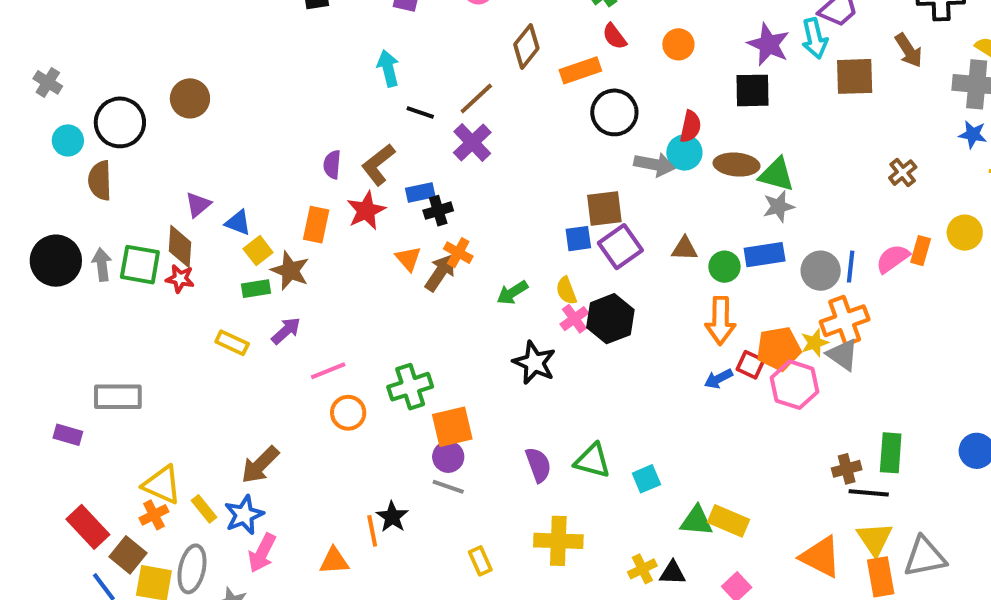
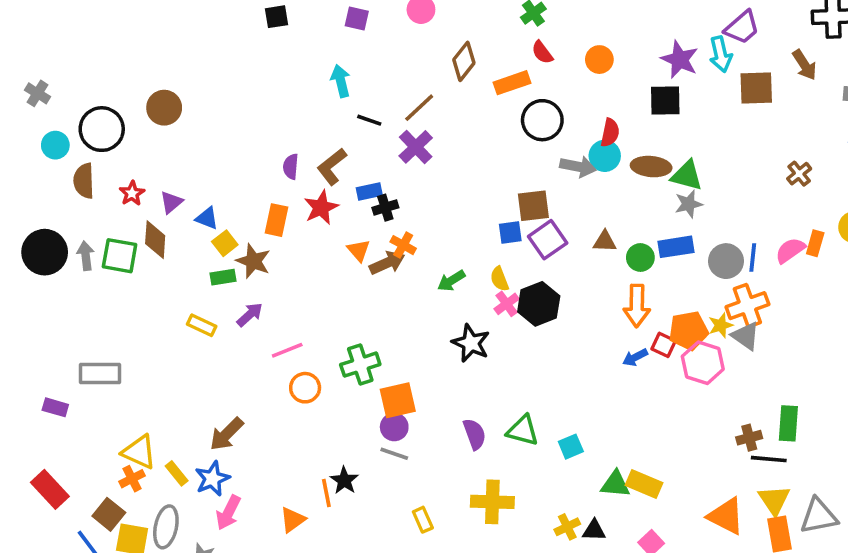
brown arrow: (440, 273) -> (387, 263), turned 32
red star: (180, 279) -> (132, 193), moved, turned 30
red rectangle: (88, 527) -> (50, 489), moved
orange triangle: (334, 561) -> (293, 520), turned -32

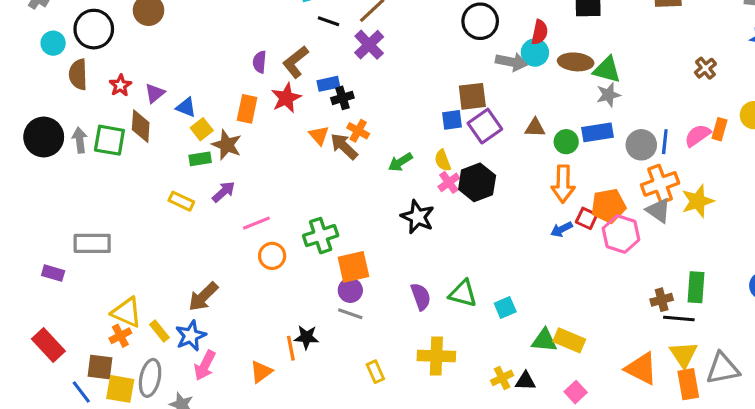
brown arrow: (387, 263) -> (344, 146), turned -112
yellow star: (721, 325) -> (698, 201), moved, size x1.5
black star: (344, 480) -> (307, 337), turned -30
brown square: (109, 514) -> (100, 367), turned -32

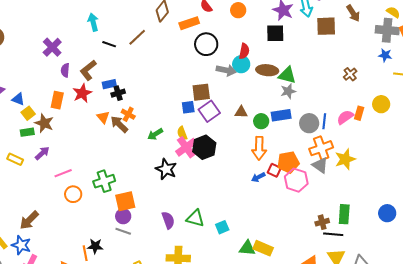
purple cross: (369, 45) -> (52, 47), moved
pink cross: (449, 182) -> (186, 147), size x1.5
blue star: (191, 336) -> (21, 245), turned -30

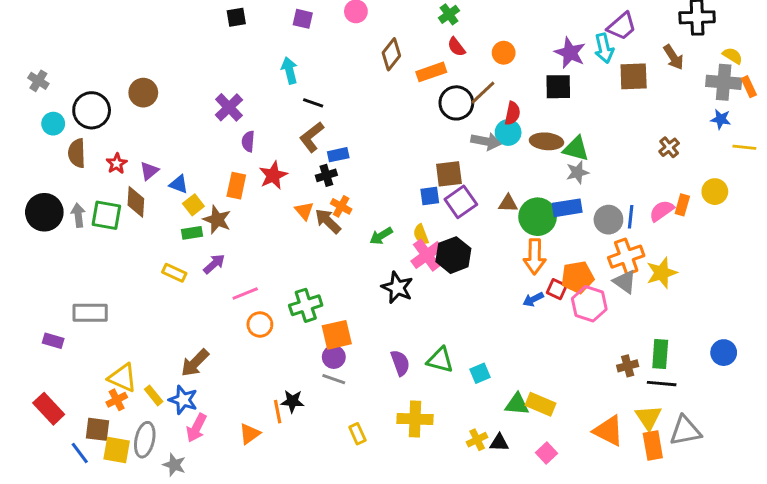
brown line: (137, 37) -> (483, 93), moved
brown L-shape: (88, 70) -> (312, 137), moved
blue rectangle: (109, 84) -> (338, 155), moved
green circle: (261, 121) -> (538, 217), size x1.6
black line: (333, 234) -> (662, 384), moved

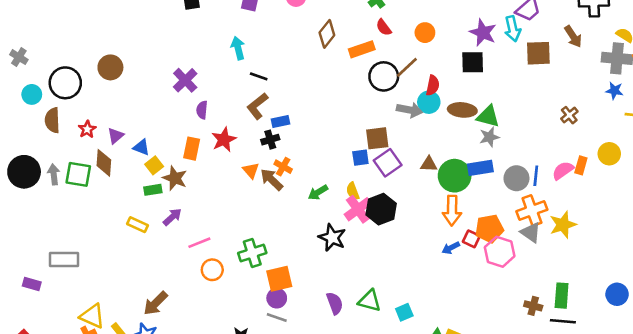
brown cross: (628, 366) -> (533, 306), turned 30

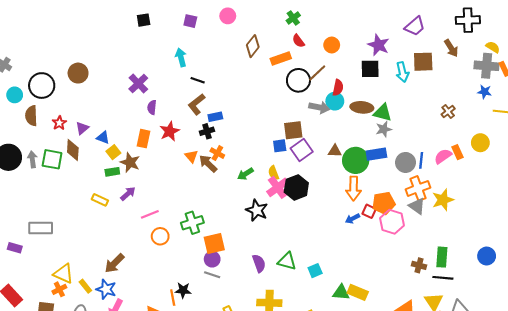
cyan arrow: (513, 29) -> (402, 72), moved
orange rectangle: (581, 165) -> (457, 152), turned -40

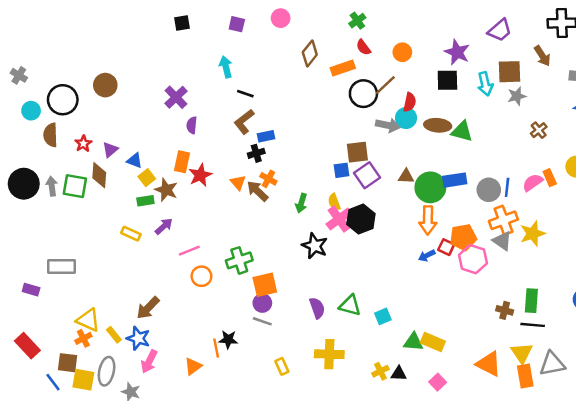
gray star: (384, 129) -> (517, 96), moved
red star: (170, 131) -> (200, 175), moved
green arrow: (245, 174) -> (301, 203), turned -42

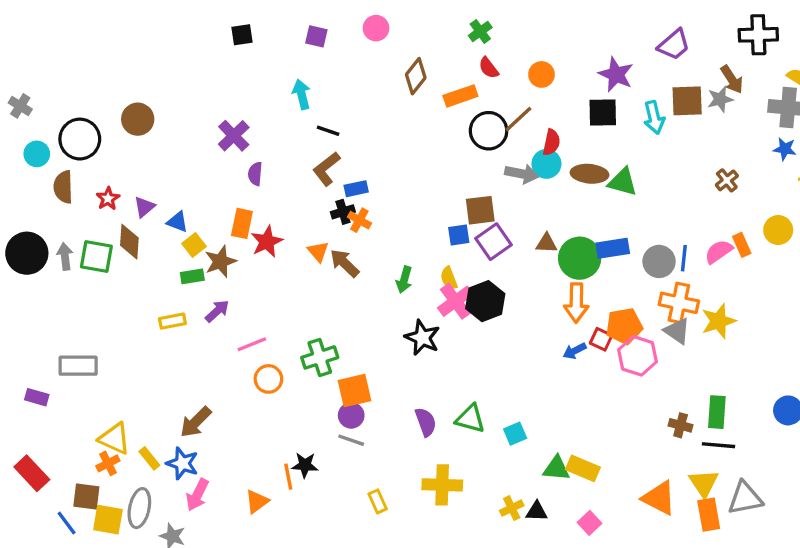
gray star: (517, 96) -> (720, 99), moved
orange cross: (268, 179) -> (359, 220), moved
brown star: (166, 190) -> (220, 261), turned 30
orange cross: (503, 220) -> (679, 303), turned 32
yellow rectangle: (131, 234) -> (172, 321), turned -36

